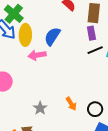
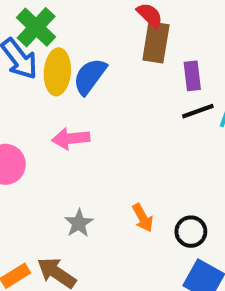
brown rectangle: (94, 13) -> (156, 42), moved
blue semicircle: (52, 36) -> (90, 76), moved
pink arrow: (37, 55) -> (71, 138), moved

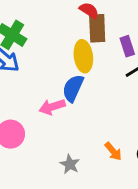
yellow ellipse: (57, 72) -> (83, 56), moved
blue semicircle: (90, 76) -> (73, 88), moved

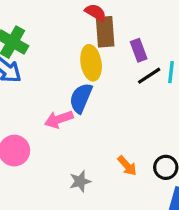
gray star: (70, 164) -> (80, 181), turned 30

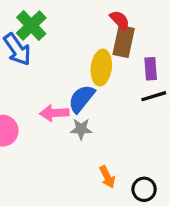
gray star: (80, 181) -> (81, 129), moved

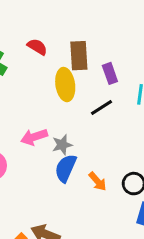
red semicircle: (120, 20) -> (37, 47), moved
black line: (154, 96) -> (102, 108), moved
blue semicircle: (82, 99) -> (66, 168), moved

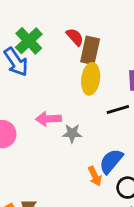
brown rectangle: (79, 56) -> (90, 50), moved
blue semicircle: (66, 168) -> (111, 161), moved

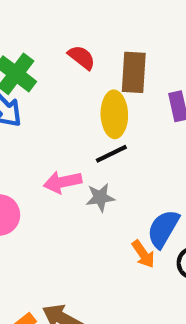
brown rectangle: (90, 50) -> (134, 72), moved
black line: (118, 109) -> (111, 154), moved

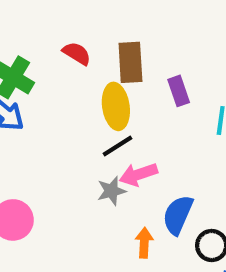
pink arrow: (63, 182) -> (138, 174), moved
orange arrow: (143, 254) -> (144, 243), moved, turned -136

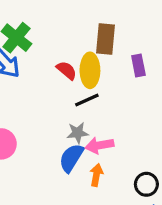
red semicircle: (77, 53) -> (67, 70), moved
pink arrow: (138, 174) -> (99, 145), moved
blue semicircle: (178, 215) -> (71, 158), moved

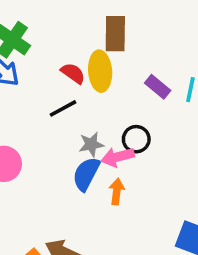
purple rectangle: (138, 66) -> (158, 87), moved, turned -35
black line: (87, 100) -> (63, 108), moved
black circle: (146, 184) -> (136, 139), moved

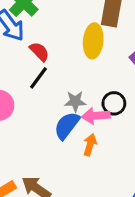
red semicircle: (73, 73) -> (39, 52), moved
black line: (63, 108) -> (39, 78), moved, turned -35

